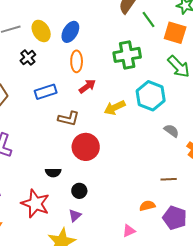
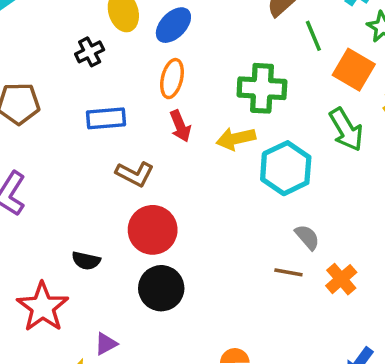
red arrow: (87, 86) -> (180, 126), turned 90
yellow arrow: (115, 108) -> (236, 139), moved
brown line: (169, 179) -> (288, 272), moved
black circle: (79, 191) -> (161, 288), moved, size x1.6

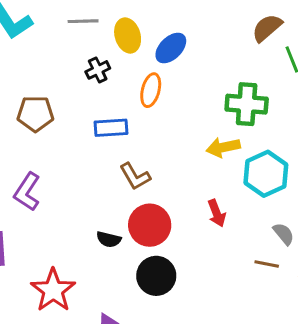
orange ellipse: (172, 79) -> (151, 90), moved
red arrow: (180, 126) -> (217, 213), moved
brown L-shape: (135, 174) -> (135, 176), turned 32
black semicircle: (86, 261) -> (109, 239), moved

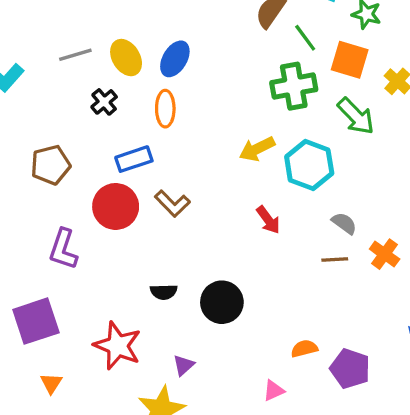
green cross: (247, 104) -> (294, 86), moved
red circle: (150, 225) -> (116, 206), moved
black semicircle: (109, 239) -> (164, 292), moved

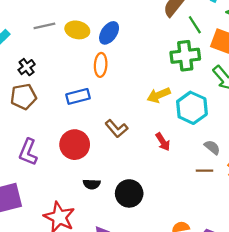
yellow ellipse: (126, 58) -> (77, 30), turned -50
black cross: (104, 102) -> (27, 67), moved
brown L-shape: (172, 204) -> (116, 129), moved
red circle: (116, 206) -> (75, 145), moved

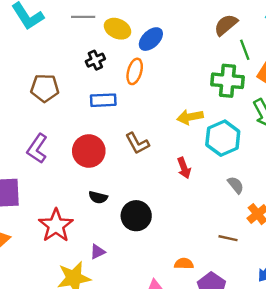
black cross: (27, 67) -> (95, 60), moved
brown line: (204, 171) -> (228, 238), moved

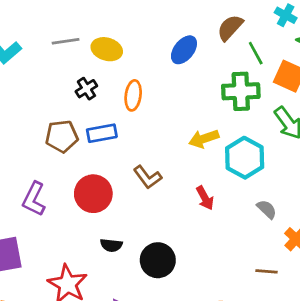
blue ellipse: (151, 39) -> (184, 50), moved
brown pentagon: (45, 88) -> (62, 136), moved

